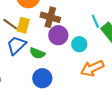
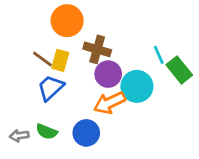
cyan circle: (79, 44) -> (137, 86), size x1.5
green semicircle: (37, 53) -> (47, 132), moved
orange arrow: (92, 68) -> (110, 103), moved

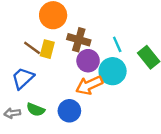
cyan line: (159, 55) -> (117, 44), moved
blue trapezoid: (51, 88) -> (23, 78), moved

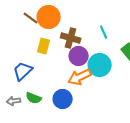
cyan line: (117, 44) -> (104, 32), moved
brown line: (32, 48) -> (31, 18), moved

